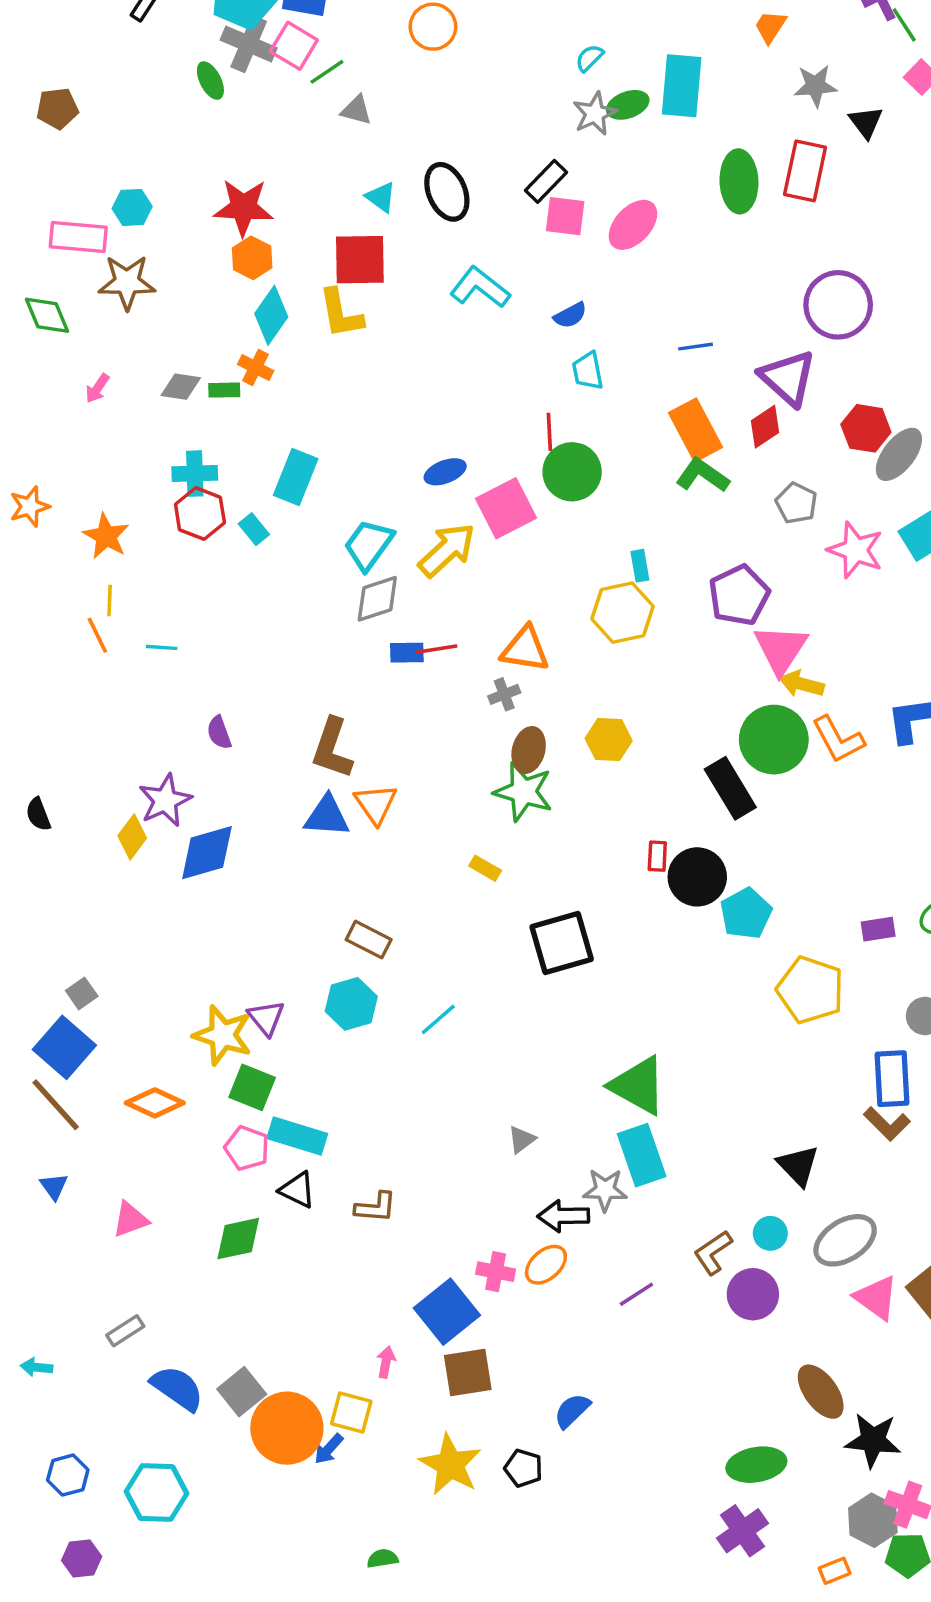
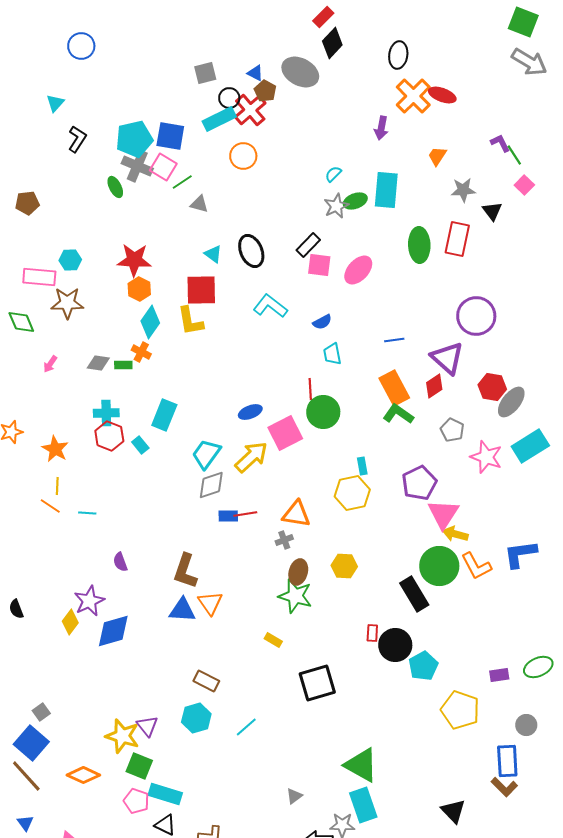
orange line: (97, 635) -> (50, 506), turned -30

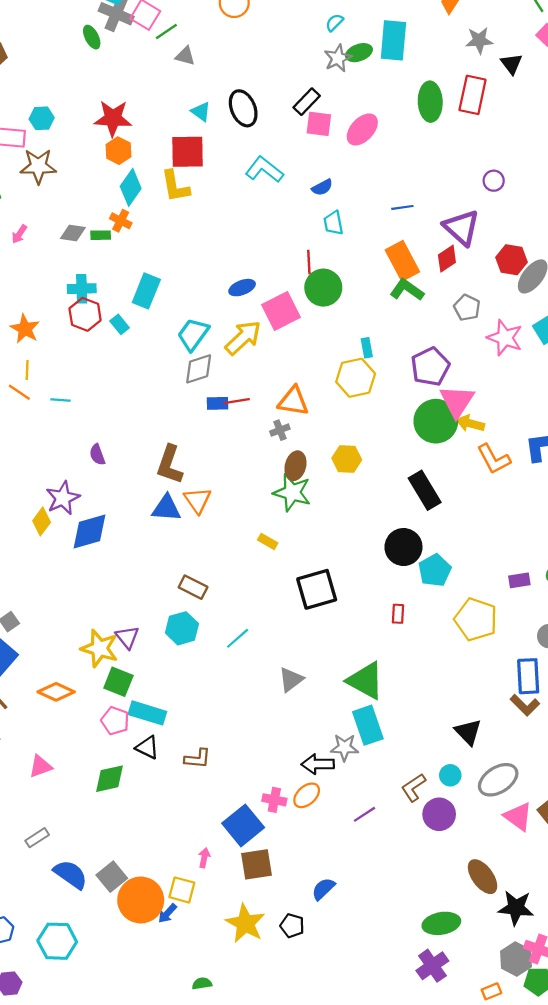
purple circle: (476, 316) -> (494, 181), size x0.5
green circle: (439, 566) -> (436, 421), moved
red rectangle: (372, 633) -> (398, 614), moved
gray triangle: (294, 796) -> (291, 680), moved, size x1.4

